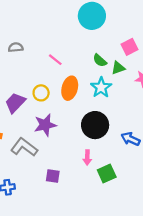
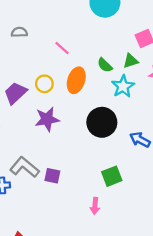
green semicircle: (100, 60) -> (105, 65), moved
cyan star: (101, 87) -> (123, 86), moved
gray L-shape: (24, 147) -> (24, 167), moved
pink arrow: (87, 158) -> (95, 206), moved

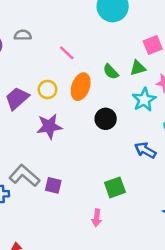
cyan star: (123, 86) -> (144, 100), moved
black circle: (102, 122) -> (106, 119), moved, size x0.7

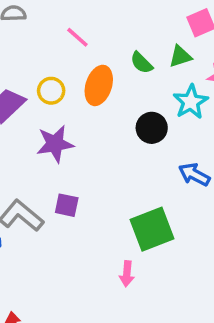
black circle: (106, 119) -> (152, 128), moved
purple square: (53, 185) -> (67, 205), moved
green square: (115, 187) -> (152, 229), size x1.4

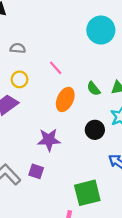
yellow circle: (51, 91) -> (20, 79), moved
purple star: (55, 144) -> (49, 140), moved

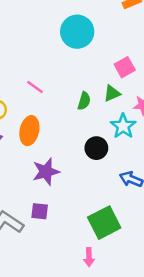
green semicircle: (94, 89) -> (84, 101), turned -112
orange ellipse: (65, 99) -> (29, 131), moved

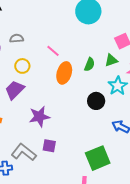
orange ellipse: (29, 131) -> (64, 73), moved
purple star: (46, 172) -> (39, 117), moved

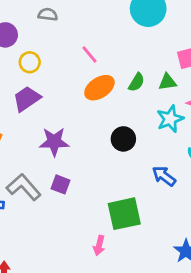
gray semicircle: (17, 38) -> (48, 14), moved
yellow circle: (22, 66) -> (30, 62), moved
orange ellipse: (64, 73) -> (99, 88), turned 30
black circle: (96, 101) -> (123, 139), moved

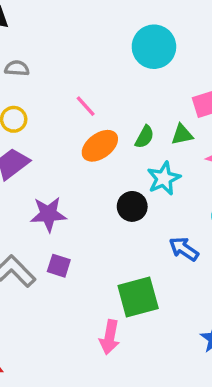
gray semicircle: (48, 14) -> (17, 68), moved
cyan star: (170, 119) -> (164, 178), moved
pink arrow: (99, 245) -> (110, 337), size x1.4

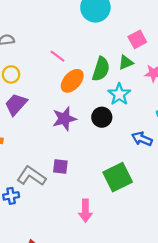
green semicircle: (144, 137) -> (101, 69), size x1.5
purple star: (48, 214) -> (64, 119), moved
pink arrow: (110, 337) -> (85, 211), moved

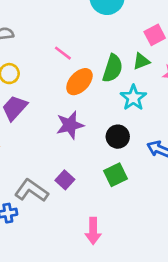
black circle: (102, 117) -> (118, 137), moved
purple square: (60, 166) -> (65, 180), turned 35
green square: (118, 177) -> (116, 175), moved, size x0.7

